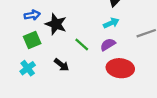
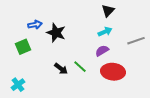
green square: (32, 40) -> (23, 47), moved
green line: (82, 44) -> (80, 67), moved
cyan cross: (28, 68) -> (18, 85), moved

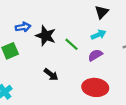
green line: (80, 67) -> (72, 44), moved
red ellipse: (113, 72) -> (95, 87), moved

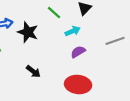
cyan arrow: (98, 35) -> (73, 31), moved
green line: (72, 44) -> (54, 13), moved

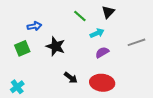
black star: (28, 32) -> (56, 46), moved
black arrow: (33, 71) -> (71, 78), moved

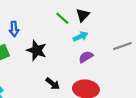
black triangle: (108, 12) -> (83, 15), moved
blue arrow: (34, 26) -> (14, 29), turned 96

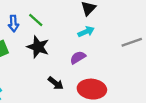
green line: (62, 18) -> (36, 20), moved
purple semicircle: (86, 57) -> (78, 57), moved

